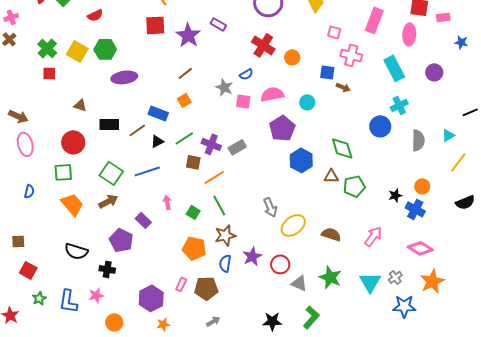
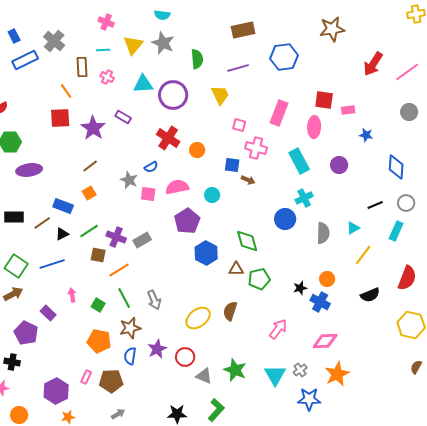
gray arrow: (270, 207) -> (154, 300), moved
brown semicircle: (331, 234) -> (230, 311), moved, turned -90
pink diamond: (420, 248) -> (325, 341), turned -35

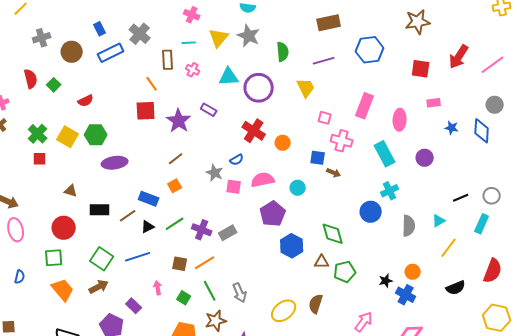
red square: (324, 100) -> (421, 69), moved
blue diamond: (396, 167) -> (482, 131), moved
brown square: (98, 255) -> (180, 264), moved

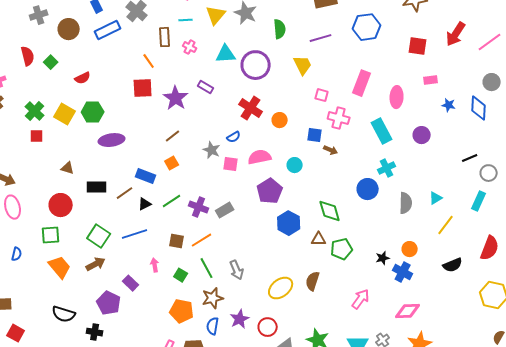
black line: (461, 198) -> (470, 158), moved

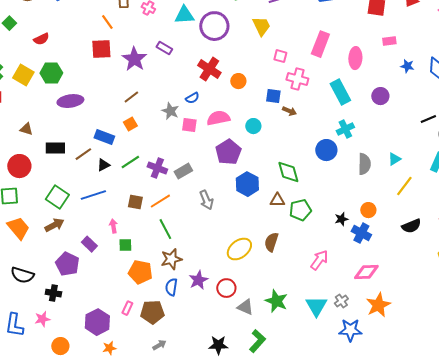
gray arrow: (237, 270) -> (206, 200), moved
green square: (181, 275) -> (125, 245), moved, turned -32

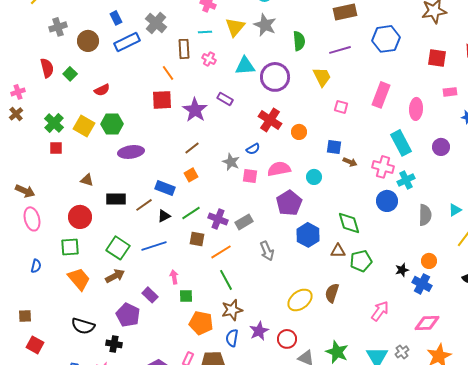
pink cross: (297, 79) -> (383, 167), moved
brown square: (135, 202) -> (197, 239), moved

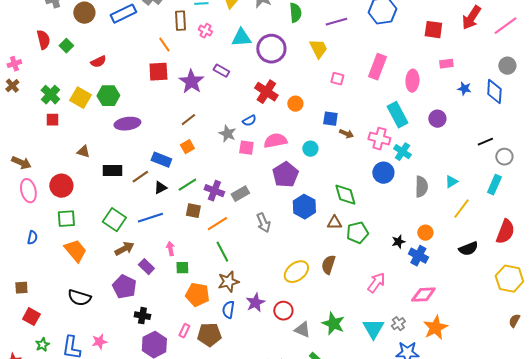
cyan cross: (406, 180) -> (402, 152), turned -30
red circle: (80, 217) -> (61, 186), moved
brown arrow: (115, 276) -> (124, 249), moved
black cross: (114, 344) -> (142, 316), moved

